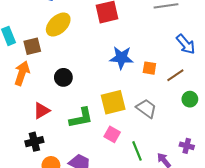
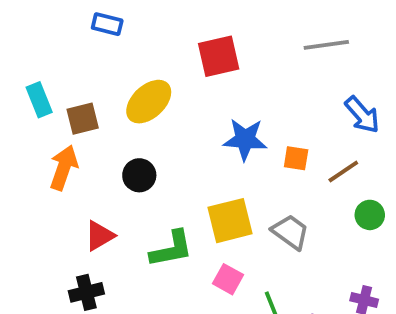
yellow ellipse: (58, 25) -> (149, 102), moved

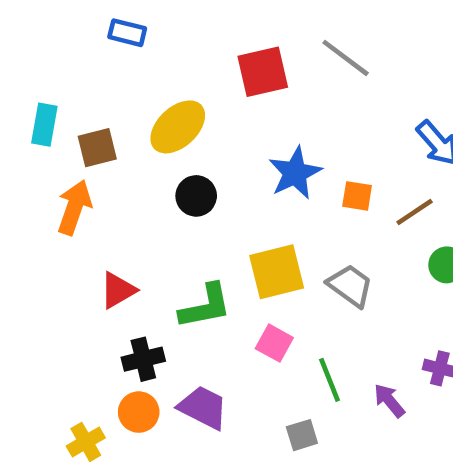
gray line: (326, 45) -> (346, 58), moved, turned 45
cyan rectangle: (39, 100) -> (44, 125), turned 32
blue star: (245, 139) -> (295, 173), turned -30
black circle: (139, 175) -> (196, 196), moved
black cross: (86, 292) -> (143, 359), moved

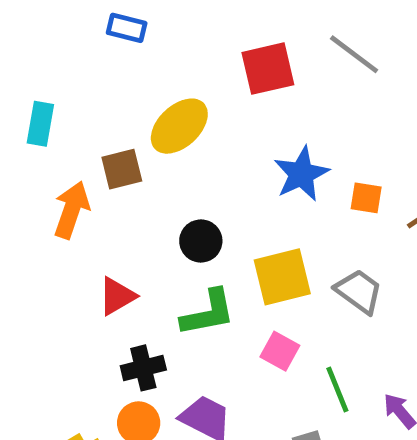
brown square: (97, 148) -> (122, 169), moved
black circle: (196, 196) -> (201, 241), moved

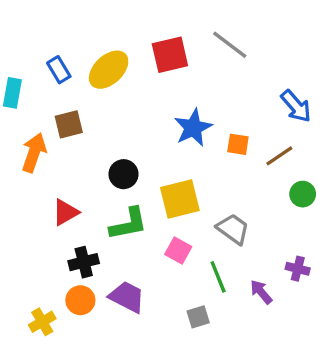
blue rectangle: (127, 28) -> (59, 70), moved, turned 45
yellow ellipse: (179, 126) -> (109, 70), moved
gray trapezoid: (359, 291) -> (233, 229), moved

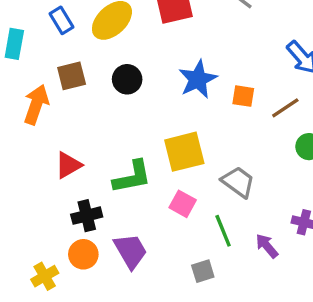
black circle: (124, 174) -> (127, 79), moved
purple trapezoid: (127, 297) -> (130, 251), turned 33

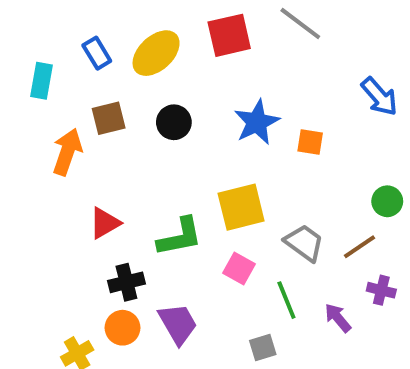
brown line: (285, 108) -> (360, 247), moved

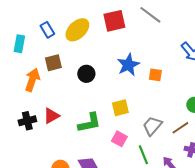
black circle: (174, 122) -> (86, 74), moved
yellow square: (241, 207) -> (120, 108), size x0.7
gray trapezoid: (304, 243) -> (152, 126), turned -85
black cross: (126, 282) -> (27, 121), moved

